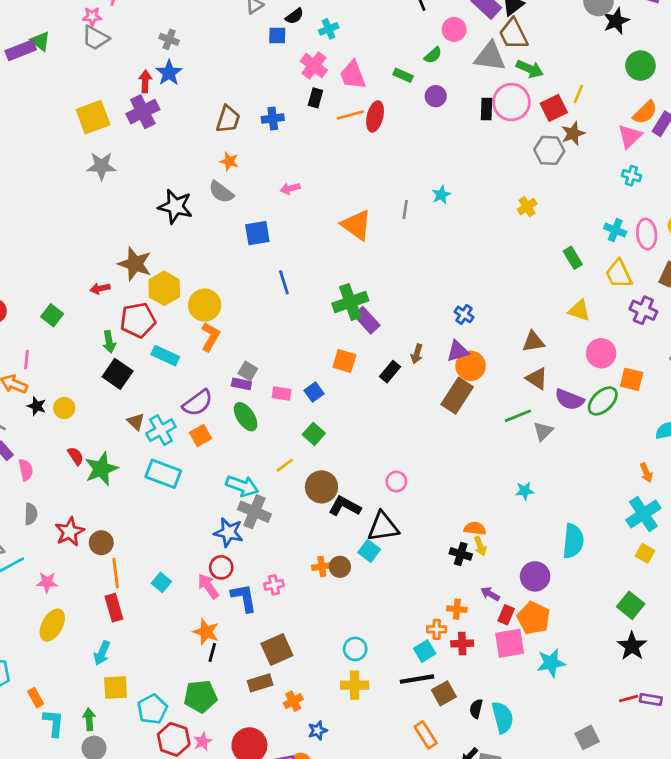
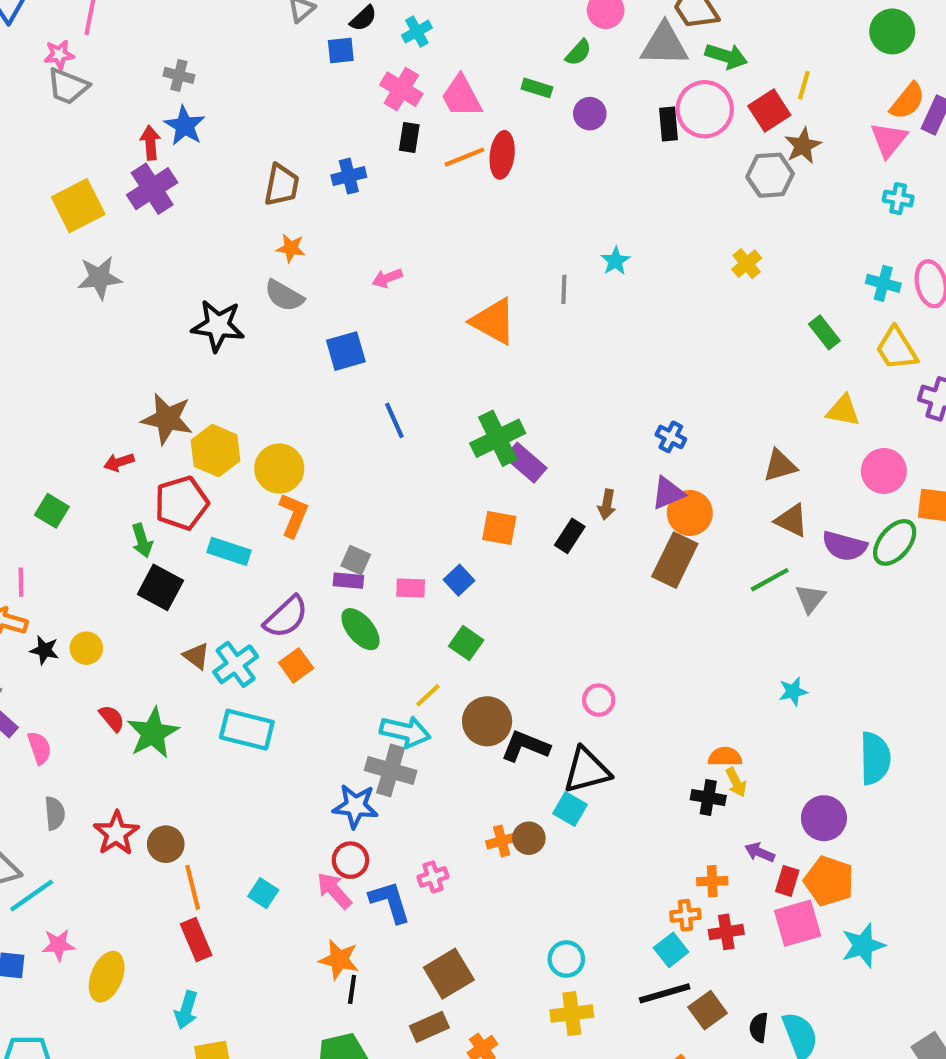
cyan arrow: (242, 486) -> (405, 732), moved
pink star: (47, 582) -> (58, 945), moved

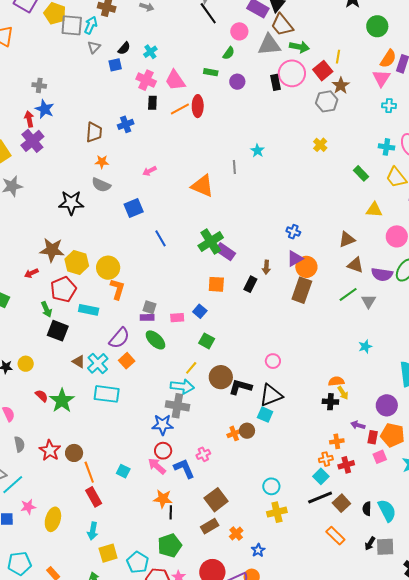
pink square: (798, 923) -> (380, 457), size x0.6

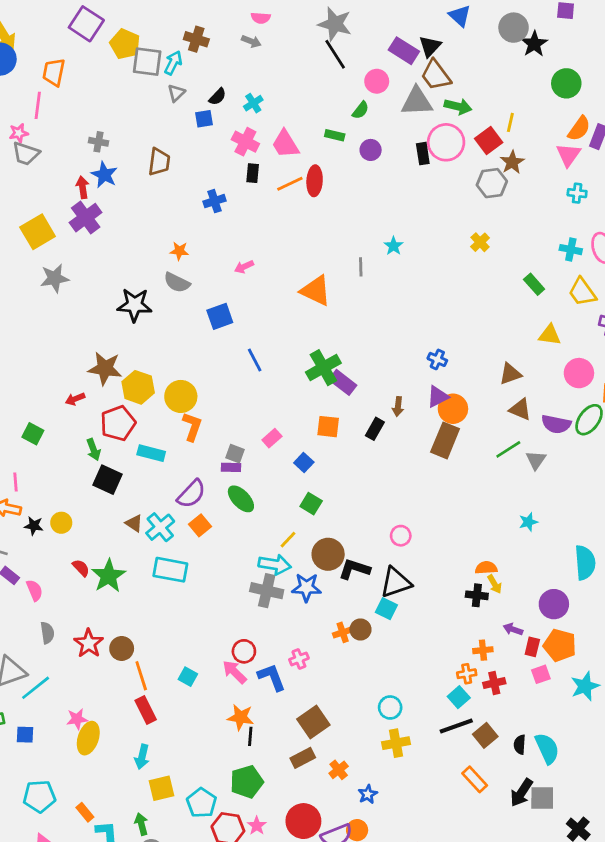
brown trapezoid: (94, 132) -> (159, 162), moved
pink rectangle: (177, 318) -> (272, 438), moved, turned -40
blue star: (163, 425) -> (306, 587), moved
pink star: (28, 507) -> (77, 719), moved
black arrow: (370, 544) -> (522, 793), size x1.5

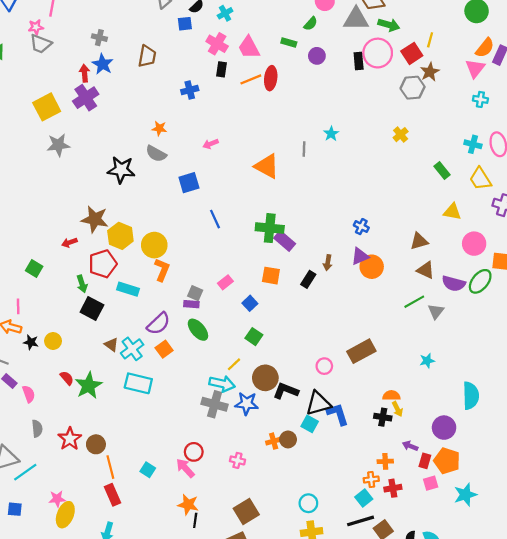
green cross: (323, 368) -> (270, 228), turned 32
brown rectangle: (445, 440) -> (361, 351), moved, turned 36
pink cross: (299, 659) -> (237, 460), turned 32
blue L-shape: (272, 677) -> (338, 414), moved

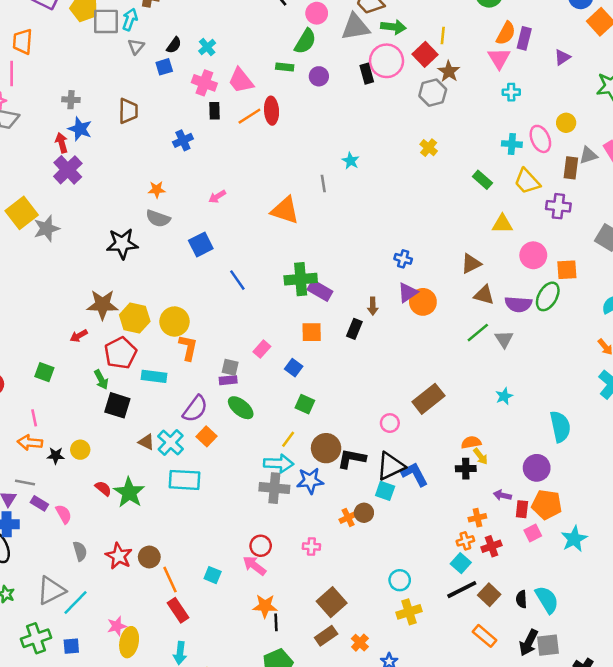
green semicircle: (311, 24) -> (305, 41), size x1.5
yellow square: (47, 107) -> (22, 213), moved

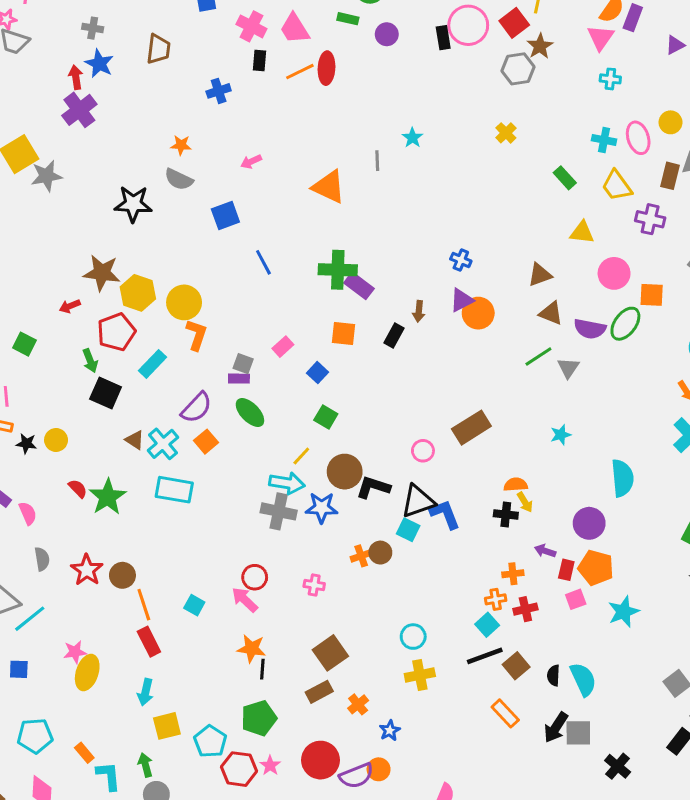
cyan rectangle: (154, 376) -> (153, 364), turned -60

